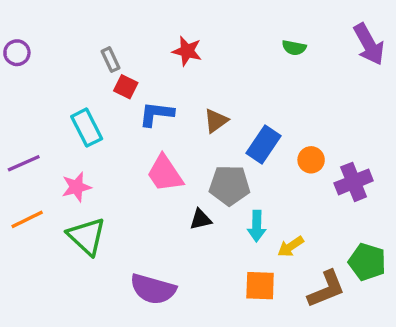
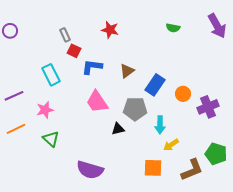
cyan arrow: (257, 226) -> (160, 125), moved
green triangle: (87, 236) -> (51, 139), size x0.7

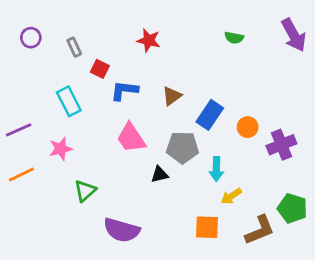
purple circle: (10, 31) -> (31, 38), moved
gray rectangle: (65, 35) -> (74, 47), moved
green triangle: (51, 139) -> (85, 191), moved, turned 36

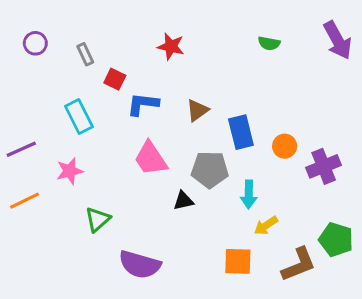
blue rectangle: (210, 115) -> (241, 132), turned -48

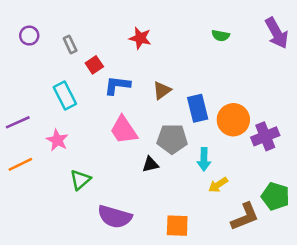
red square: (115, 79) -> (94, 65), turned 30
orange circle: (285, 146) -> (233, 120), size x1.6
pink star: (70, 171) -> (57, 140), turned -30
orange square: (238, 261) -> (177, 226), moved

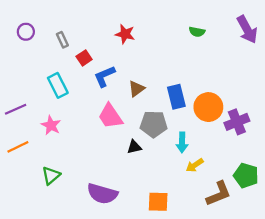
blue L-shape: (117, 85) -> (105, 76), turned -30
brown triangle: (162, 90) -> (136, 89), moved
green triangle: (80, 180) -> (51, 175), moved

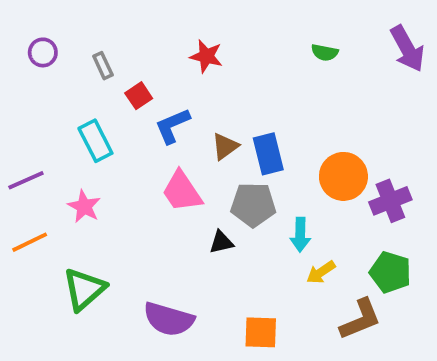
blue rectangle: (176, 97) -> (268, 154), moved
green triangle: (51, 175) -> (84, 289), size x1.4
green pentagon: (246, 175) -> (390, 272), moved

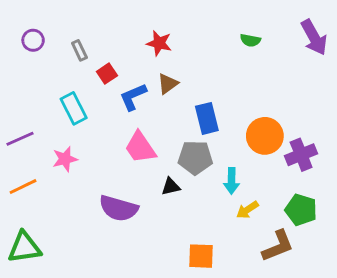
brown triangle: (225, 146) -> (168, 84), moved
pink star: (84, 207) -> (65, 159), turned 30
green triangle: (84, 289) -> (24, 247), moved, turned 33
purple semicircle: (169, 319) -> (119, 208), moved

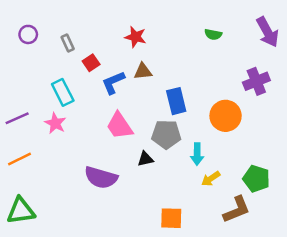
brown triangle: (168, 84) -> (143, 71), turned 30
purple cross: (301, 155) -> (256, 81), moved
pink star: (65, 159) -> (55, 123), moved, turned -30

